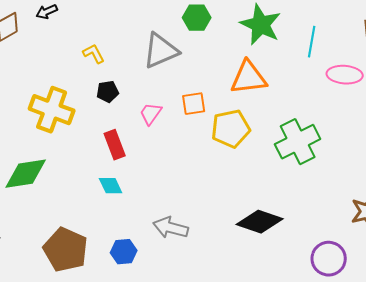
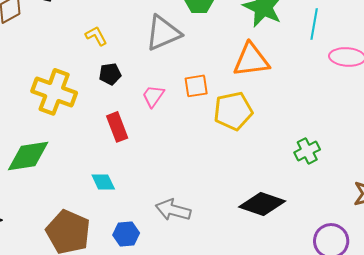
green cross: (298, 142) -> (307, 151), moved, size x0.6
cyan diamond: (111, 186) -> (103, 182), moved

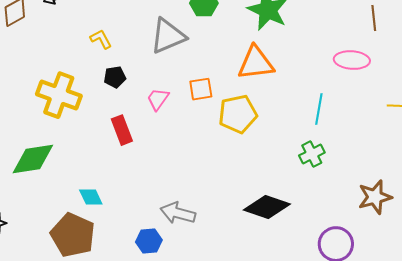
cyan line: (314, 24) -> (319, 109), moved
cyan diamond: (103, 182) -> (91, 197), moved
blue hexagon: (126, 234) -> (149, 241), moved

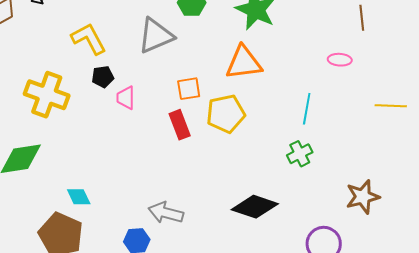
yellow L-shape: (101, 39) -> (89, 39), size x1.6
pink ellipse: (352, 60) -> (340, 60), size x0.7
pink trapezoid: (158, 99) -> (126, 98), moved, turned -35
red rectangle: (122, 130) -> (180, 125), moved

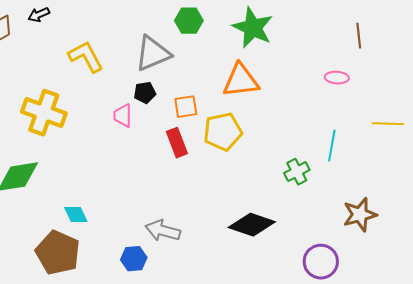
black pentagon: (103, 77) -> (145, 93), moved
cyan line: (307, 109) -> (332, 146), moved

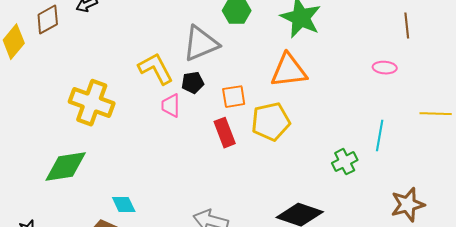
yellow L-shape: (86, 57) -> (156, 69), moved

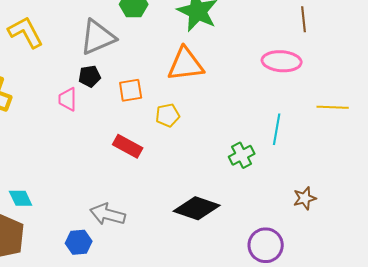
pink ellipse: (385, 68) -> (282, 61), size x1.6
yellow L-shape: (156, 69) -> (26, 32), moved
yellow pentagon: (271, 122) -> (168, 115), size x0.6
red rectangle: (225, 133) -> (128, 146), moved, turned -40
brown star: (408, 205) -> (305, 198), size x0.7

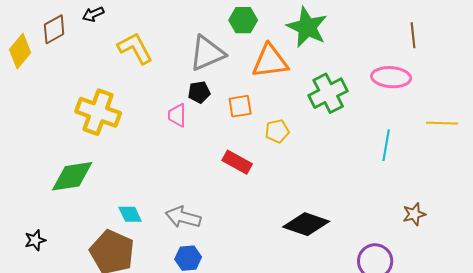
orange triangle: (186, 64) -> (270, 61), moved
green cross: (242, 155) -> (328, 93), moved, size x1.5
gray arrow: (108, 214) -> (183, 217), moved

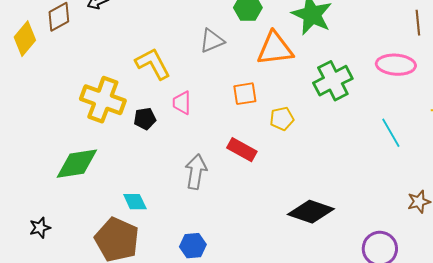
yellow L-shape: (135, 48) -> (153, 64), moved
gray triangle: (207, 53) -> (212, 41), size x0.7
black pentagon: (199, 92) -> (145, 119), moved
cyan line: (386, 145) -> (391, 133), turned -40
gray arrow: (183, 217) -> (196, 172), moved, turned 84

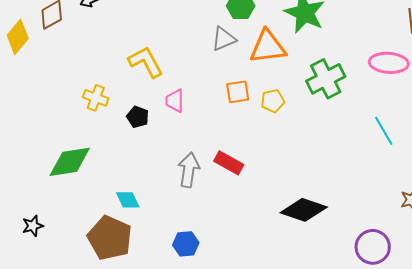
gray triangle: (212, 41) -> (224, 39), moved
yellow cross: (103, 100) -> (96, 98), size x0.6
black pentagon: (145, 119) -> (138, 117), turned 30
yellow pentagon: (282, 119) -> (273, 101), moved
red rectangle: (242, 150) -> (229, 163), moved

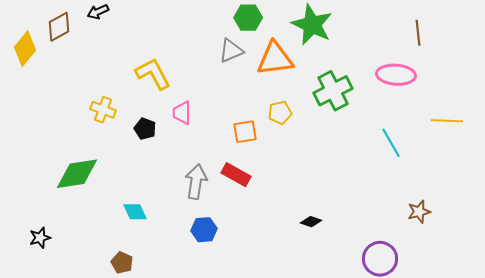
orange square: (238, 92) -> (245, 132), moved
black diamond: (304, 210) -> (311, 222), size x0.5
brown pentagon: (110, 238) -> (122, 263), moved, size x0.5
blue hexagon: (186, 244) -> (204, 230), moved

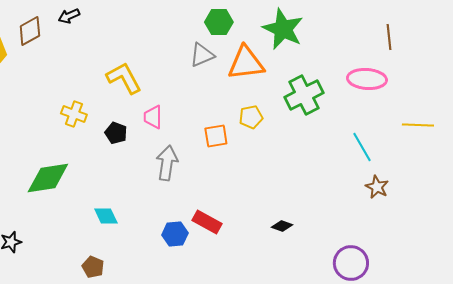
red rectangle: (236, 175) -> (207, 222), moved
gray arrow: (196, 182) -> (167, 163), moved
brown star: (419, 212) -> (377, 187), moved, turned -30

